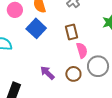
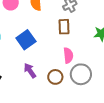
blue square: (36, 28) -> (26, 40), moved
brown rectangle: (72, 32) -> (64, 27), moved

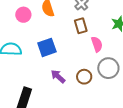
blue square: (26, 40) -> (47, 47), turned 30
pink semicircle: (68, 55) -> (97, 44), moved

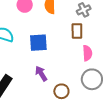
brown circle: (84, 77) -> (61, 91), moved

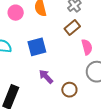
brown rectangle: (77, 31) -> (72, 28), turned 63

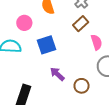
pink circle: (16, 13) -> (24, 23), moved

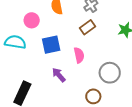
pink semicircle: (96, 42) -> (79, 55), moved
brown circle: (82, 86) -> (93, 96), moved

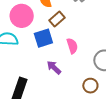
pink circle: (32, 20) -> (22, 16), size x1.5
brown rectangle: (88, 27) -> (57, 19), moved

